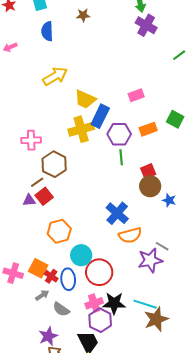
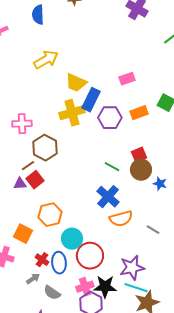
green line: (121, 157) -> (112, 167), moved, turned -56
purple star: (150, 260) -> (132, 268), moved
orange square: (38, 268) -> (23, 234), moved

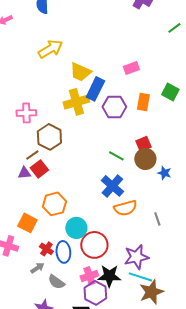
orange rectangle: (139, 113) -> (143, 102), turned -60
gray line: (153, 230) -> (157, 219), turned 40

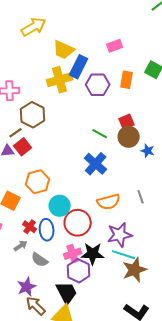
orange semicircle: (125, 208) -> (109, 202), moved

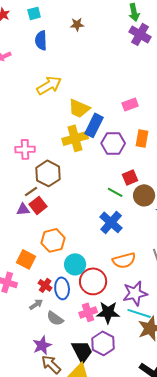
red square: (127, 122) -> (130, 177), moved
purple hexagon: (79, 271) -> (103, 343), moved

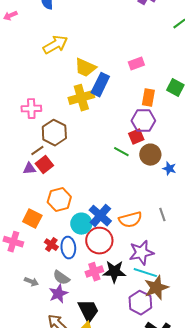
purple hexagon: (113, 143) -> (143, 121), moved
blue cross: (111, 222) -> (100, 216), moved
gray arrow: (36, 304) -> (31, 282), moved, turned 56
purple hexagon: (103, 343) -> (140, 303), moved
purple star: (42, 345) -> (58, 294), moved

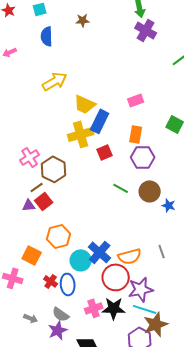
orange rectangle: (148, 98) -> (136, 134), moved
pink cross: (31, 109) -> (30, 157), moved, turned -30
red square: (136, 137) -> (105, 152), moved
red circle: (99, 241) -> (116, 277), moved

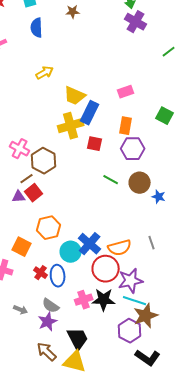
yellow arrow: (55, 81) -> (45, 73), size x0.7
red square: (105, 152) -> (95, 144), turned 35
pink cross: (30, 157) -> (20, 149), turned -30

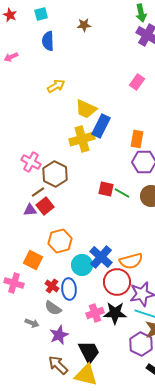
pink rectangle: (126, 92) -> (137, 82), moved, turned -35
red square: (95, 144) -> (106, 189), moved
gray semicircle: (51, 306) -> (53, 308), moved

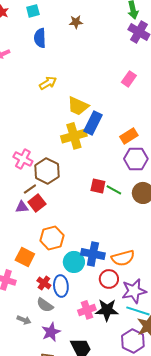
orange rectangle: (137, 139) -> (129, 136), turned 48
blue cross: (101, 257) -> (93, 254), turned -30
red circle: (117, 282) -> (109, 279), size x0.7

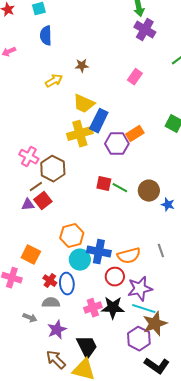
brown star: (76, 22) -> (82, 66), moved
purple hexagon: (136, 159) -> (117, 144), moved
orange hexagon: (52, 238) -> (72, 236), moved
gray semicircle: (45, 305) -> (51, 303), turned 144

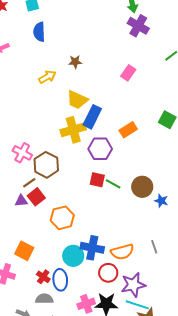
purple hexagon: (117, 144) -> (100, 149), moved
orange hexagon: (72, 236) -> (62, 218), moved

